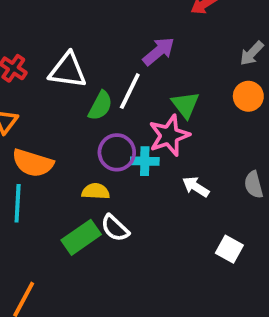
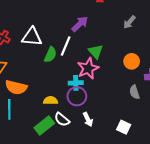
orange circle: (248, 96) -> (132, 61), moved
purple circle: (117, 152) -> (77, 96), moved
white arrow: (196, 187) -> (88, 119), moved, turned -144

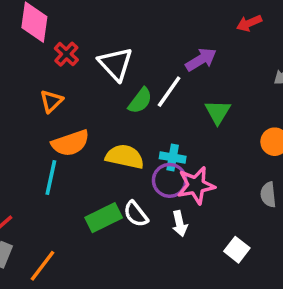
white triangle: (32, 37) -> (116, 64), turned 30
pink star: (88, 68) -> (196, 185), moved
orange semicircle: (16, 87) -> (70, 143), turned -45
yellow semicircle: (51, 101) -> (125, 157), moved, size x1.5

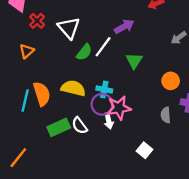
orange semicircle: (70, 143) -> (42, 94), moved, turned -90
white arrow: (180, 224) -> (109, 121), moved

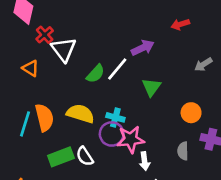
white triangle: (69, 28) -> (64, 49), moved
orange triangle: (27, 51) -> (31, 68), turned -49
white arrow: (109, 121) -> (145, 161), moved

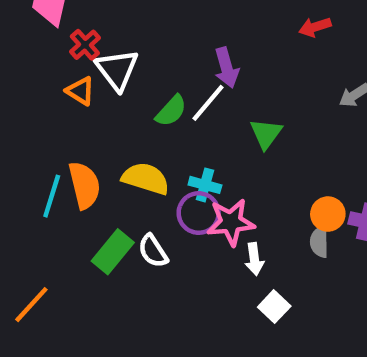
purple arrow: (143, 48) -> (227, 68), moved, turned 100
orange triangle: (31, 68) -> (80, 91), moved
orange circle: (191, 113) -> (328, 214), moved
green rectangle: (61, 157) -> (113, 252), turned -30

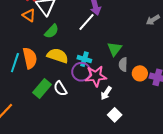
green semicircle: (171, 111) -> (52, 31), moved
green triangle: (266, 134) -> (115, 49), moved
gray semicircle: (319, 242) -> (123, 65), moved
white arrow: (254, 259) -> (106, 93), turned 40

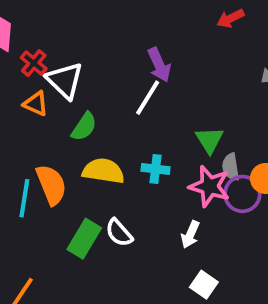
purple circle: (81, 72) -> (242, 194), moved
pink star: (96, 76) -> (210, 186), moved, turned 30
white arrow: (106, 93) -> (190, 235), moved
white square: (115, 115) -> (204, 285), moved

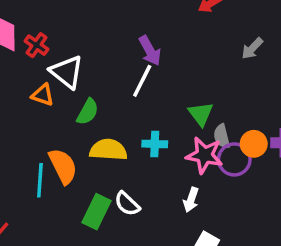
red cross: (34, 63) -> (37, 45), moved

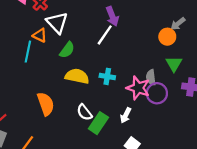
green triangle: (201, 114) -> (174, 64), moved
orange circle: (254, 144) -> (167, 37), moved
orange semicircle: (63, 166) -> (46, 104), moved
cyan line: (40, 180) -> (28, 52), moved
green rectangle: (97, 212) -> (98, 123), moved

